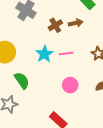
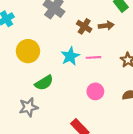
brown cross: (55, 25) -> (84, 26), turned -32
green semicircle: (22, 80) -> (44, 83), turned 90

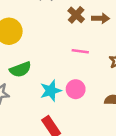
cyan star: (70, 56) -> (51, 91), moved

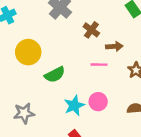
brown arrow: (101, 18) -> (114, 46), moved
green semicircle: (20, 69) -> (55, 75), moved

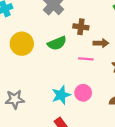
brown cross: (91, 30) -> (81, 27), turned -32
green semicircle: (55, 75) -> (57, 43), moved

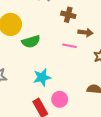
green semicircle: (57, 43) -> (31, 42), moved
pink circle: (83, 93) -> (60, 99), moved

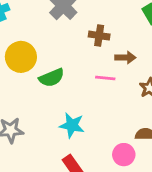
cyan star: (42, 77) -> (72, 125), turned 30
pink circle: (60, 99) -> (124, 155), moved

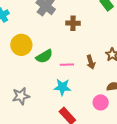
brown arrow: (125, 57) -> (91, 62), moved, turned 80
pink line: (105, 78) -> (67, 65), moved

